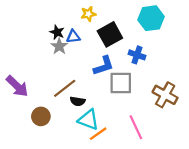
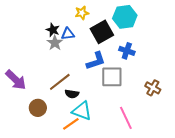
cyan hexagon: (151, 18) -> (125, 17), moved
brown cross: (165, 95) -> (153, 88), size x0.7
orange line: (98, 134) -> (71, 124), moved

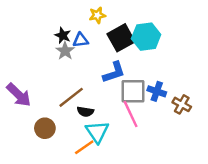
cyan hexagon: (125, 17) -> (146, 37), moved
blue cross: (127, 51) -> (157, 91), moved
cyan triangle: (82, 111) -> (97, 132), turned 35
pink line: (126, 118) -> (131, 114), moved

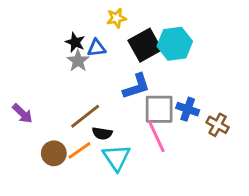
purple arrow: (19, 95) -> (22, 113), size x0.7
orange line: (84, 147) -> (79, 150), moved

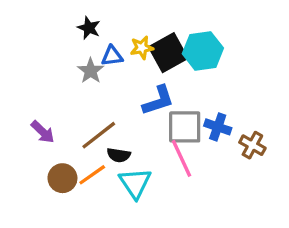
yellow star: (116, 18) -> (142, 48), moved
black star: (75, 42) -> (89, 28), moved
purple arrow: (22, 113) -> (43, 132), moved

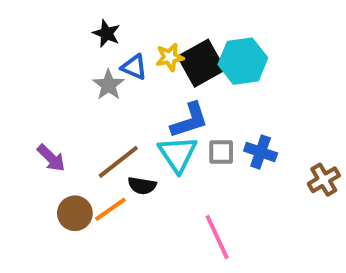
blue triangle: (112, 56) -> (134, 67), turned 30
gray square: (185, 127) -> (221, 152), size x0.6
brown cross: (252, 145) -> (324, 180), moved, turned 30
pink line: (181, 158) -> (217, 237), moved
cyan triangle: (135, 183) -> (178, 154), moved

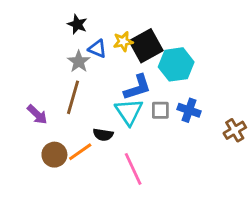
cyan hexagon: (243, 61) -> (176, 64), moved
brown line: (118, 162) -> (73, 97), moved, turned -36
pink line: (217, 237) -> (133, 169), moved

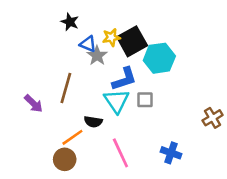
gray star: (79, 62) -> (97, 56), moved
blue cross: (189, 110) -> (171, 153), moved
brown circle: (54, 155) -> (65, 159), moved

